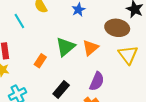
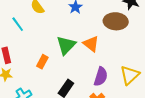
orange triangle: (90, 48) -> (91, 44), turned -36
yellow triangle: (128, 55) -> (130, 75), moved, turned 30

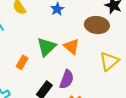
yellow triangle: (130, 75) -> (109, 61), moved
purple semicircle: (101, 77) -> (67, 79), moved

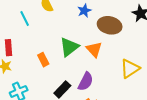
brown ellipse: (97, 25) -> (110, 25), moved
orange rectangle: (22, 62) -> (43, 60), turned -64

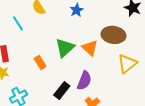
brown ellipse: (110, 25) -> (113, 35), moved

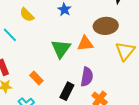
orange triangle: (90, 48) -> (85, 44), turned -36
orange rectangle: (40, 63) -> (36, 78), moved

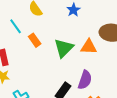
orange rectangle: (36, 78) -> (35, 40), moved

